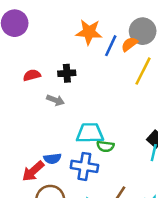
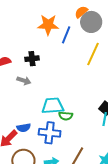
orange semicircle: (129, 44) -> (81, 12), moved

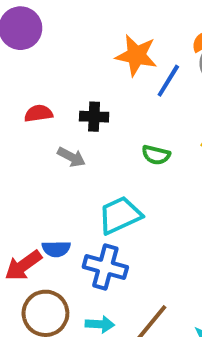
cyan trapezoid: (53, 106) -> (120, 215), turned -30
green semicircle: (66, 116) -> (156, 155), moved

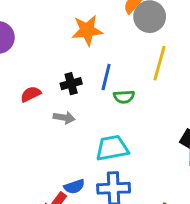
blue line: (168, 81) -> (106, 77), moved
cyan trapezoid: (120, 215) -> (112, 148), turned 32

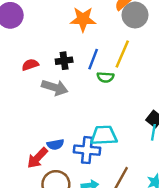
yellow line: (159, 63) -> (122, 54), moved
gray arrow: (64, 118) -> (55, 87), size x1.5
cyan trapezoid: (112, 148) -> (104, 135), moved

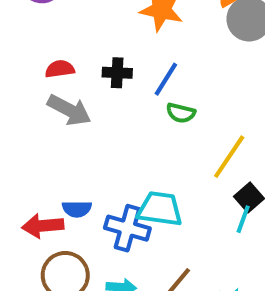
yellow line: (122, 54) -> (229, 157), moved
gray arrow: (55, 87) -> (69, 110), moved
red arrow: (37, 158) -> (43, 226), turned 30

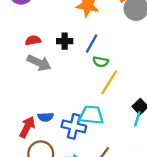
yellow line: (229, 157) -> (109, 82), moved
red arrow: (43, 226) -> (27, 127), turned 125

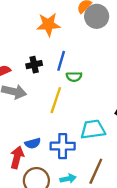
yellow line: (109, 82) -> (56, 100), moved
cyan trapezoid: (91, 115) -> (93, 129), moved

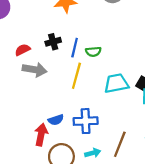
blue line: (61, 61) -> (75, 48), moved
cyan trapezoid: (93, 129) -> (116, 83), moved

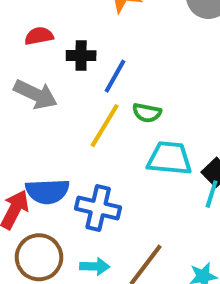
red semicircle: (23, 50) -> (39, 36), moved
green semicircle: (93, 52) -> (147, 113), moved
blue semicircle: (56, 120) -> (47, 191), size x1.5

